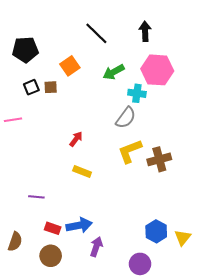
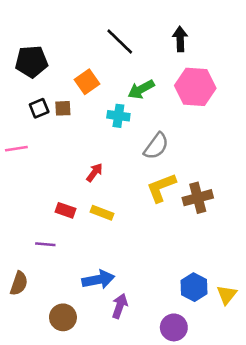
cyan cross: (137, 93) -> (118, 116), moved
red rectangle: (53, 228) -> (65, 210), moved
brown semicircle: (15, 242) -> (19, 283), moved

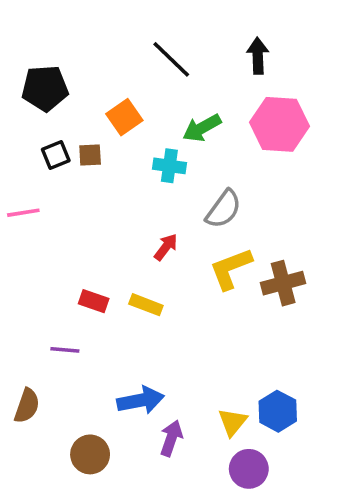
red arrow: (94, 172) -> (166, 247), moved
yellow triangle: (227, 295) -> (233, 422), moved

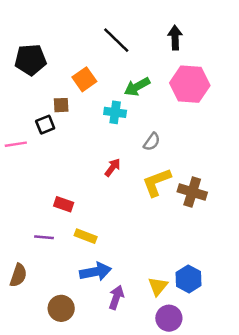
black square: (56, 155) -> (45, 125), moved
gray semicircle: (224, 209) -> (152, 142), size x0.7
brown cross: (283, 283) -> (192, 192), turned 32
yellow rectangle: (146, 305) -> (86, 236), moved

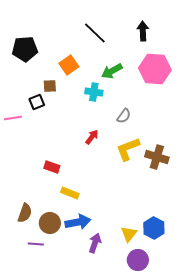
purple line: (44, 237) -> (36, 244), moved
brown semicircle: (18, 275) -> (25, 213), moved
brown circle: (61, 308) -> (50, 223), moved

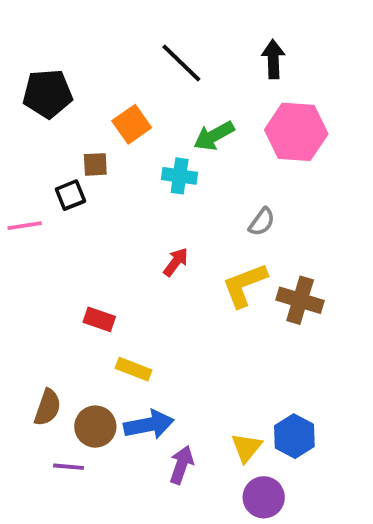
gray semicircle: (124, 116) -> (262, 222), moved

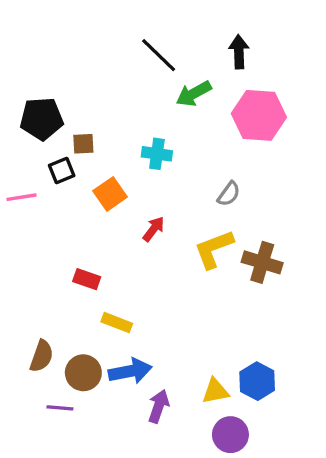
black pentagon: (48, 94) -> (42, 119), moved
orange square: (132, 124) -> (110, 194), moved
green arrow: (214, 136) -> (194, 94), moved
yellow triangle: (246, 448) -> (215, 391), turned 40

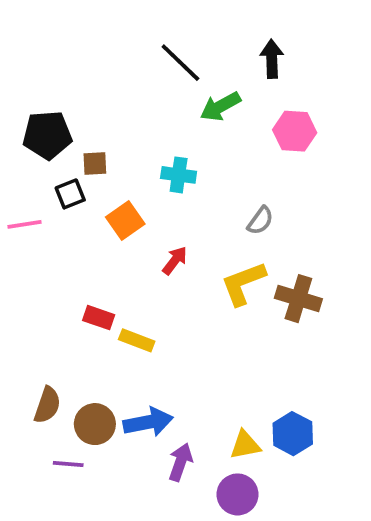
pink hexagon: (259, 115) -> (295, 131), size x0.7
yellow rectangle: (117, 323) -> (137, 340), moved
purple circle: (230, 435) -> (238, 494), moved

